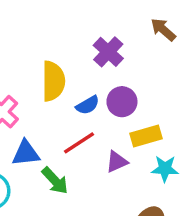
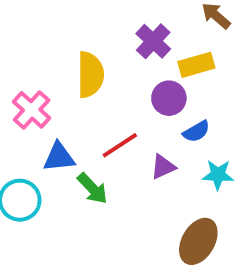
blue semicircle: (88, 105) -> (196, 132), moved
yellow rectangle: (146, 136) -> (196, 65), moved

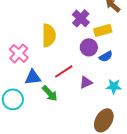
blue semicircle: (196, 132) -> (106, 56), moved

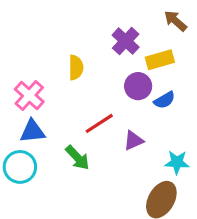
yellow semicircle: (49, 35) -> (76, 67), size x0.7
blue triangle: (33, 77) -> (32, 131), moved
cyan star: (114, 86) -> (177, 162), moved

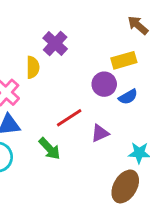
purple cross: (126, 41) -> (55, 43), moved
yellow semicircle: (76, 67) -> (33, 67), moved

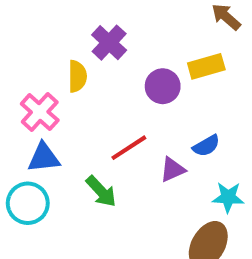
purple circle: (104, 84) -> (163, 86), moved
blue semicircle: (128, 97) -> (206, 146), moved

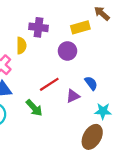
purple cross: (109, 43) -> (38, 27), turned -36
yellow rectangle: (206, 66) -> (80, 27), moved
blue semicircle: (206, 146) -> (91, 83), turned -96

